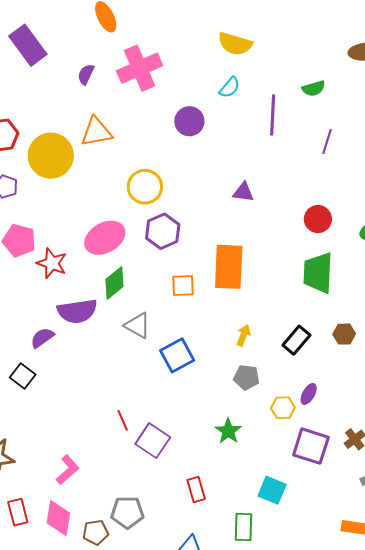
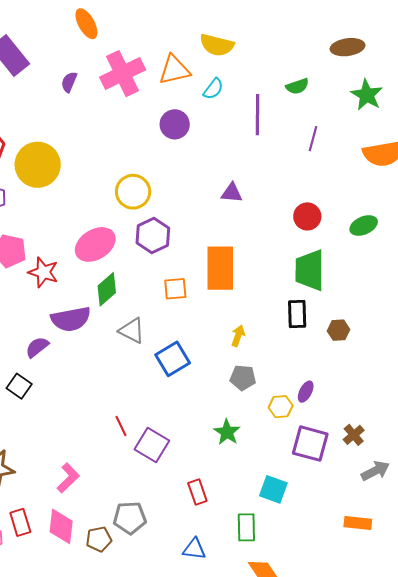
orange triangle: (96, 132) -> (174, 70), moved
black rectangle: (296, 340) -> (297, 314), moved, turned -40

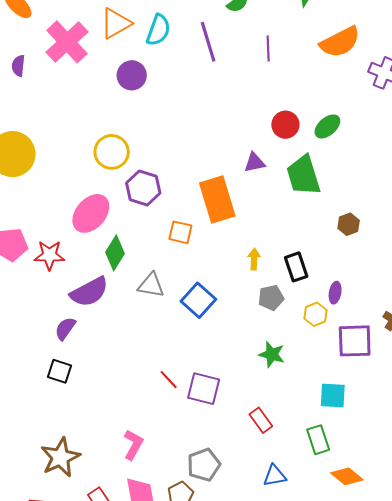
cyan semicircle: (213, 89) -> (158, 30), size x1.4
purple triangle: (232, 193) -> (255, 163), moved
green ellipse: (364, 225) -> (327, 126), moved
orange square: (175, 289) -> (180, 232), turned 35
black rectangle: (297, 314) -> (296, 267), moved

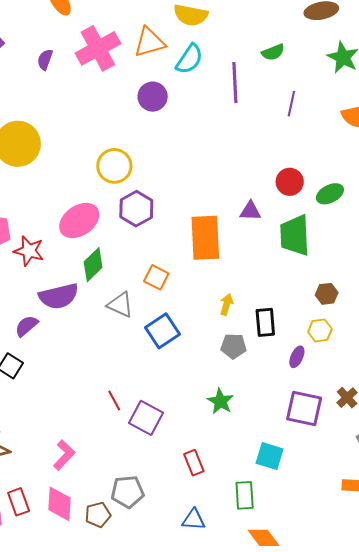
orange square: (180, 232) -> (156, 277), moved
yellow hexagon: (316, 314) -> (320, 330), moved

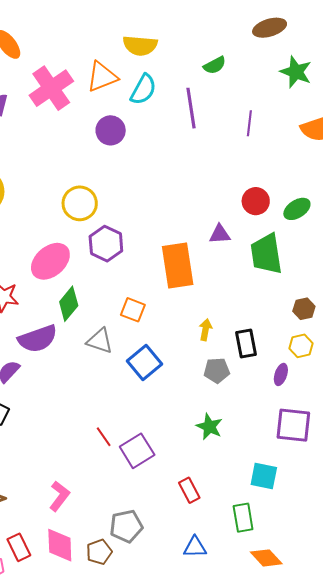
green semicircle: (273, 52) -> (215, 65), moved
purple square: (146, 418) -> (137, 451), turned 36

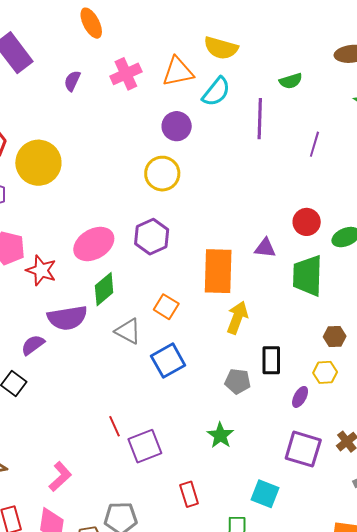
pink cross: (51, 88) -> (126, 74), size x0.7
yellow circle: (80, 203) -> (162, 174), moved
yellow arrow: (206, 330) -> (237, 318), moved, size x1.5

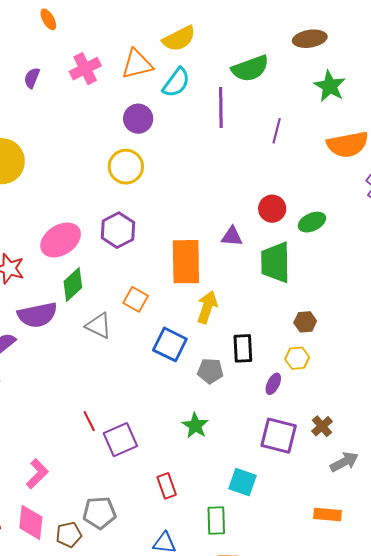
orange ellipse: (91, 23) -> (48, 19), size x0.7
yellow semicircle: (221, 48) -> (179, 39), turned -40
green semicircle: (291, 81) -> (250, 68), size x1.6
blue square: (168, 361) -> (170, 344), moved, turned -32

